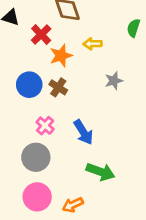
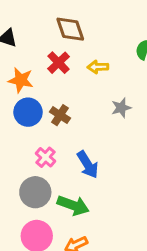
red cross: (41, 35) -> (59, 63), moved
orange star: (61, 56) -> (21, 80), moved, turned 30
green arrow: (100, 172) -> (73, 205), moved

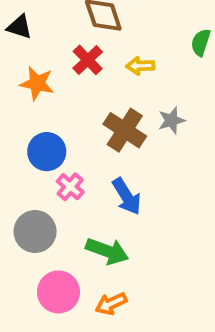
blue circle: (28, 112) -> (47, 152), moved
brown cross: (60, 115) -> (125, 130), moved, size x1.5
gray circle: (35, 192) -> (35, 232), moved

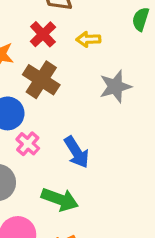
gray star: (172, 120) -> (115, 86), size x1.4
brown cross: (125, 130) -> (41, 80), moved

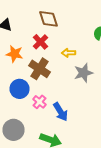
yellow arrow: (88, 39) -> (68, 53), moved
pink cross: (28, 144) -> (40, 102), moved

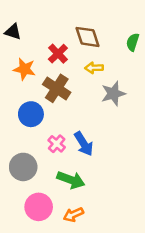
brown diamond: (48, 19) -> (88, 37), moved
pink cross: (40, 102) -> (57, 144), moved

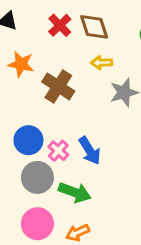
red cross: (58, 54) -> (60, 25), moved
blue circle: (31, 114) -> (28, 140), moved
gray circle: (23, 167) -> (37, 177), moved

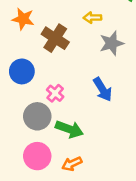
blue circle: (28, 140) -> (22, 71), moved
blue arrow: (90, 151) -> (103, 89), moved

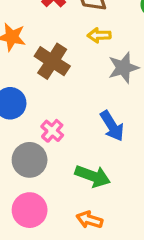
green arrow: (69, 129) -> (93, 176), moved
orange arrow: (72, 164) -> (89, 220), moved, turned 42

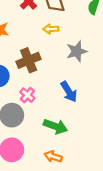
yellow arrow: (99, 35) -> (51, 29), moved
brown cross: (52, 61) -> (29, 60), moved, turned 35

